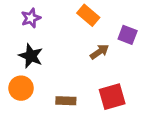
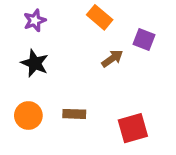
orange circle: (21, 88) -> (28, 116), moved
red square: (112, 97) -> (133, 128), moved

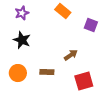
brown arrow: (112, 58) -> (71, 55), moved

